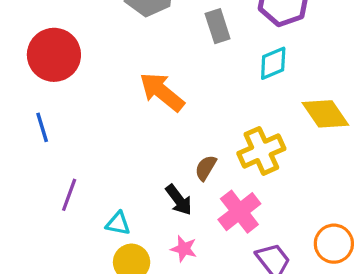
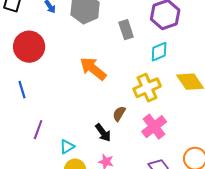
yellow cross: (261, 151) -> (147, 88), moved
pink cross: (239, 212) -> (154, 127), moved
cyan triangle: (118, 223) -> (67, 147), turned -42

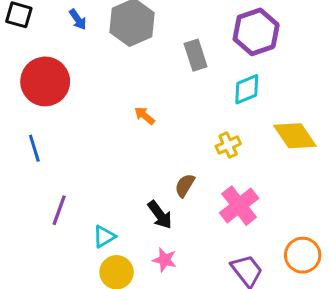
orange arrow: (93, 69) -> (144, 116), size x0.5
yellow cross: (147, 88) -> (228, 145), size x0.6

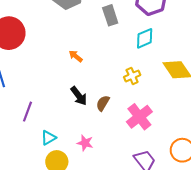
purple line: (59, 210) -> (28, 112), moved
black arrow: (160, 215) -> (79, 96), moved
pink star: (165, 260) -> (85, 143), moved

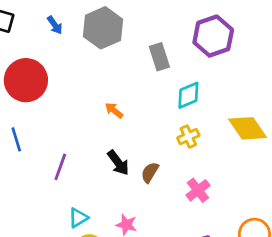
cyan diamond: (145, 38) -> (188, 95), moved
purple line: (28, 112) -> (60, 167), moved
pink cross: (139, 117) -> (198, 190), size x0.7

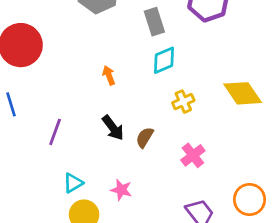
cyan diamond: (188, 95) -> (164, 60), moved
orange arrow: (114, 110) -> (109, 75), turned 30

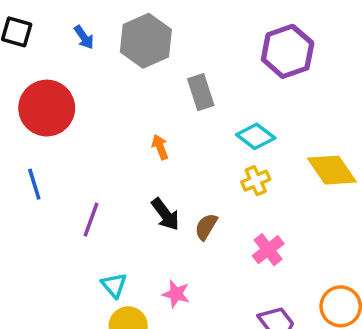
gray rectangle: (154, 22) -> (201, 92), moved
cyan diamond: (164, 60) -> (256, 136), moved, turned 60
cyan triangle: (73, 183) -> (114, 285), turned -40

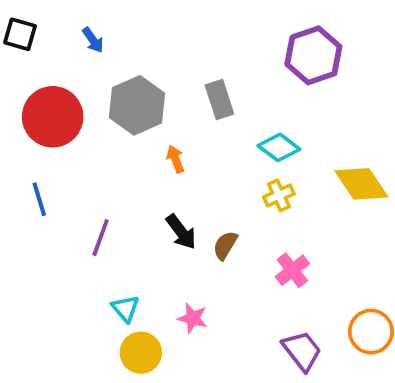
gray hexagon: (146, 41) -> (137, 105), moved

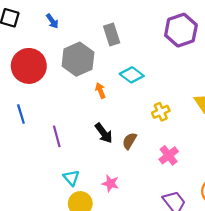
gray rectangle: (219, 100) -> (112, 35), moved
cyan diamond: (279, 147) -> (132, 75), moved
purple line: (101, 238) -> (57, 136), turned -35

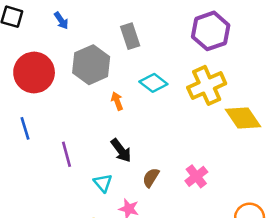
yellow cross: (161, 112) -> (207, 85), moved, size x1.8
brown semicircle: (129, 141) -> (151, 178), moved
cyan triangle: (71, 178) -> (103, 183), moved

